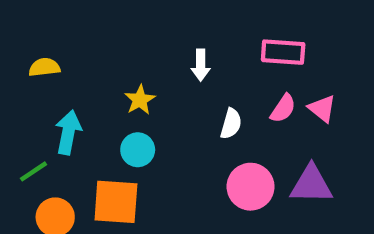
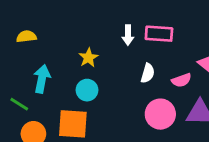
pink rectangle: (283, 52) -> (159, 34), moved
pink semicircle: (283, 109) -> (181, 80), moved, turned 36
green line: (33, 171) -> (19, 104), turned 66

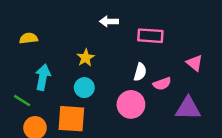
white arrow: (128, 35) -> (109, 21), moved, turned 90
pink semicircle: (181, 80) -> (162, 84), moved
pink circle: (160, 114) -> (131, 104), moved

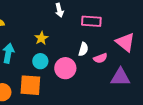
white arrow: (109, 21) -> (59, 10), turned -104
pink triangle: (195, 63) -> (125, 42), size x1.5
pink circle: (131, 104) -> (65, 68), moved

